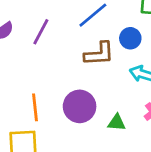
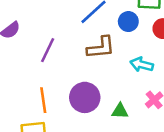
purple line: (41, 32) -> (48, 50), moved
blue circle: (130, 38) -> (128, 22), moved

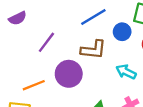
purple circle: (85, 97) -> (69, 74), moved
orange line: (43, 100) -> (34, 85), turned 65

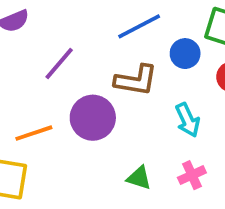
cyan arrow: (126, 72) -> (188, 120), turned -144

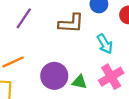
purple circle: (93, 118) -> (54, 76), moved
pink cross: (192, 175) -> (111, 77), size x1.5

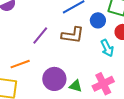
purple line: (24, 18) -> (40, 36), moved
cyan arrow: (105, 44) -> (107, 48), moved

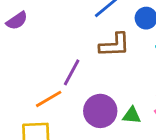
purple line: (40, 36) -> (72, 72), moved

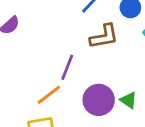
green triangle: (132, 115) -> (129, 100), turned 36

